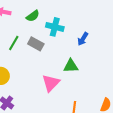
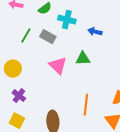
blue arrow: (83, 39) -> (95, 32), turned 72
pink triangle: (51, 83) -> (58, 66), moved, turned -30

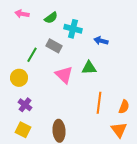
green line: (26, 36) -> (32, 55), moved
orange line: (86, 105) -> (99, 103), moved

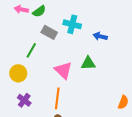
green semicircle: (51, 18) -> (39, 11), moved
gray rectangle: (54, 46) -> (49, 32), moved
orange line: (99, 103) -> (57, 98), moved

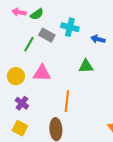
green line: (31, 50) -> (29, 44), moved
pink triangle: (63, 70) -> (42, 73), moved, turned -42
orange line: (57, 98) -> (67, 101), moved

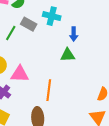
blue arrow: (98, 39) -> (74, 34), moved, turned -104
pink triangle: (42, 73) -> (20, 74), moved

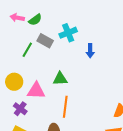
cyan cross: (52, 16) -> (68, 33), turned -36
green triangle: (68, 55) -> (60, 79), moved

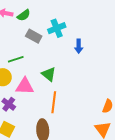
green line: (27, 50) -> (16, 59), moved, turned 42
green triangle: (60, 79) -> (49, 74), turned 42

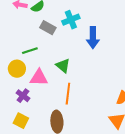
blue arrow: (79, 46) -> (93, 38), size x1.5

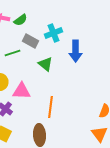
green line: (30, 51) -> (12, 53), moved
green triangle: (63, 66) -> (46, 64), moved

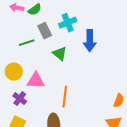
gray rectangle: (30, 41) -> (45, 31), turned 35

